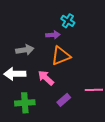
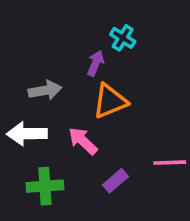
purple arrow: (53, 35) -> (96, 63), turned -64

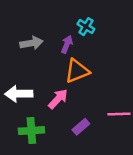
gray arrow: (45, 90) -> (31, 43), moved
pink arrow: (83, 141) -> (58, 99), turned 90

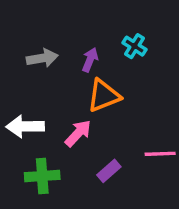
cyan cross: (86, 27) -> (134, 46), moved

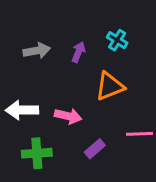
orange triangle: (104, 96) -> (110, 86), moved
pink arrow: (78, 133) -> (68, 116), turned 60

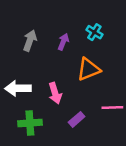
gray arrow: (37, 51) -> (30, 41), turned -60
pink arrow: (68, 116) -> (55, 93), turned 60

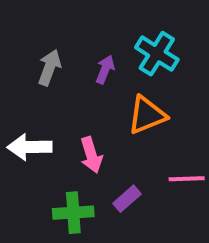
cyan cross: (94, 32) -> (157, 54), size x1.5
green cross: (30, 123) -> (73, 213), moved

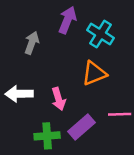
purple arrow: (105, 69) -> (67, 20), moved, size x1.5
purple rectangle: (127, 199) -> (81, 127), size x1.5

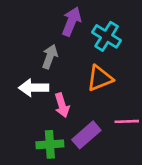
gray arrow: (32, 43) -> (50, 57), moved
white arrow: (19, 94) -> (34, 88), moved

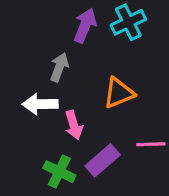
cyan cross: (107, 36) -> (128, 22), moved, turned 32
green cross: (50, 144) -> (59, 172), turned 30

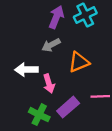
gray arrow: (59, 67) -> (51, 45), moved, turned -138

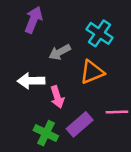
cyan cross: (85, 15) -> (100, 33), moved, turned -30
purple arrow: (56, 17) -> (34, 20), moved

